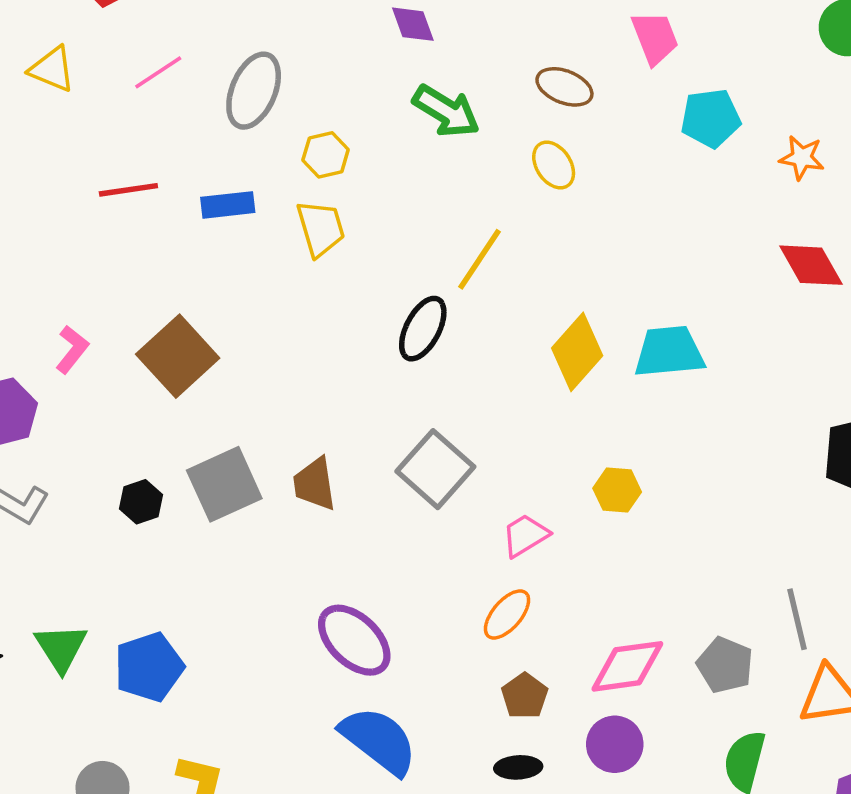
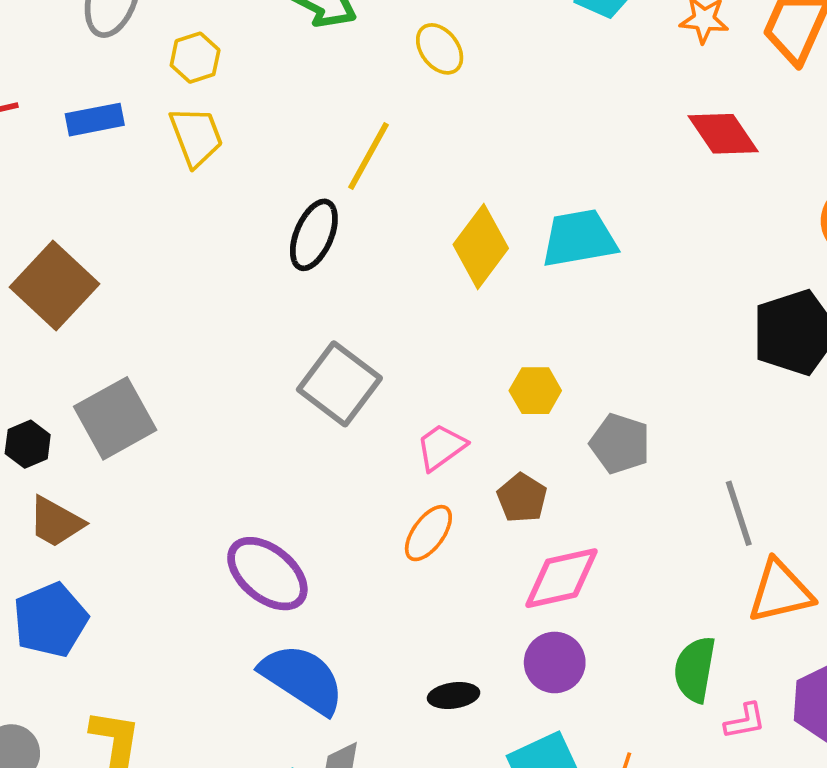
brown trapezoid: (315, 484) -> (56, 522), moved, turned -48
gray pentagon: (725, 665) -> (620, 444), moved
brown pentagon: (525, 696) -> (522, 498), moved

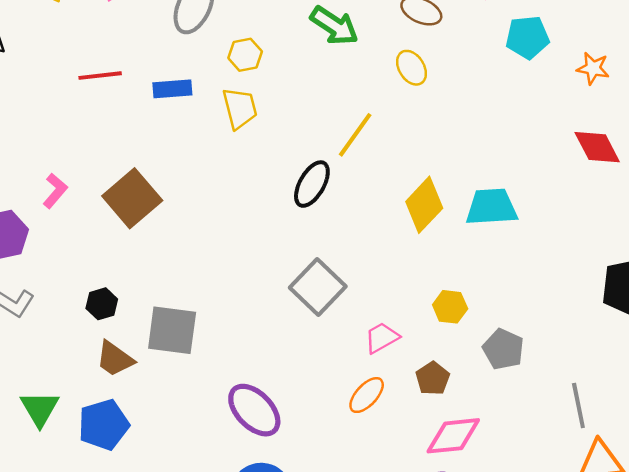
gray square: (115, 418) -> (172, 330), moved, turned 30

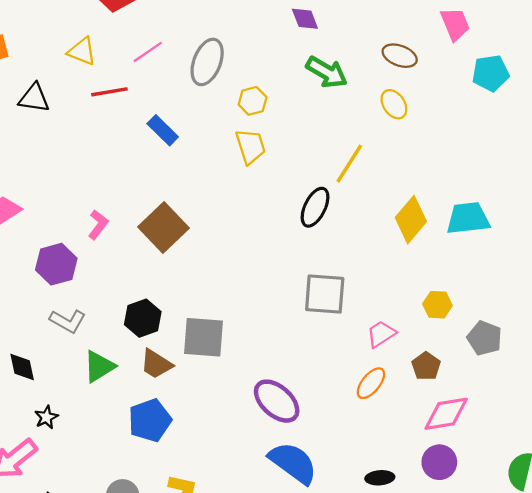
red line: (100, 76) -> (109, 92), moved
blue rectangle: (172, 89) -> (163, 130), moved, turned 52
gray square: (318, 287) -> (325, 294), turned -36
black hexagon: (102, 304) -> (143, 318), size x1.4
green triangle: (40, 409) -> (99, 366), moved, turned 32

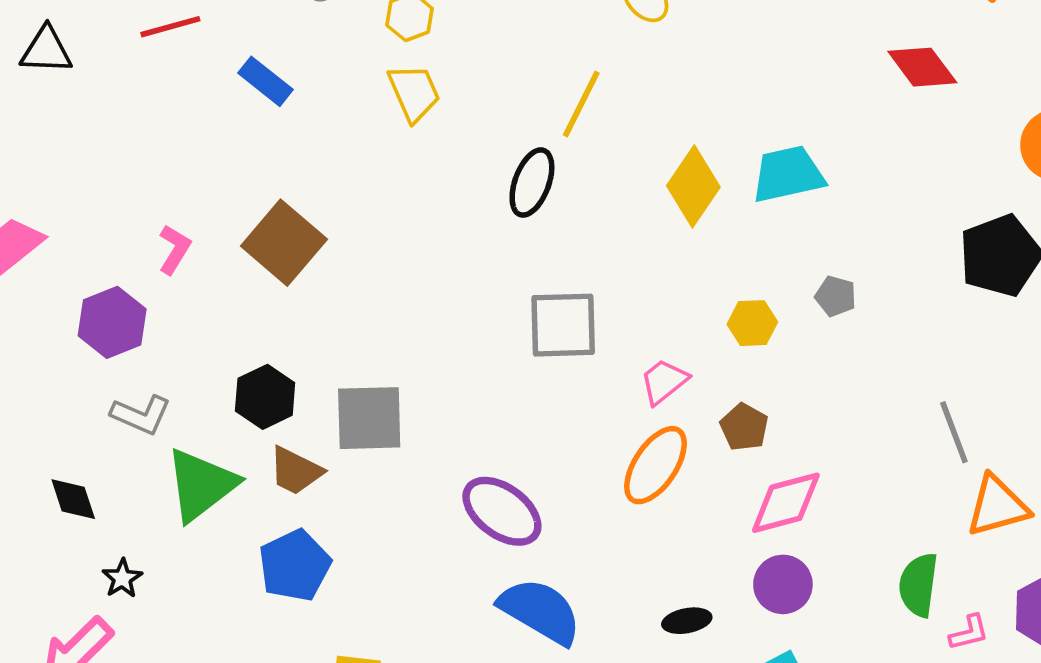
gray pentagon: (485, 338) -> (836, 296), moved, size x0.7
green triangle: (99, 366) -> (201, 485), size x1.4
orange ellipse: (371, 383) -> (656, 465), size x1.4

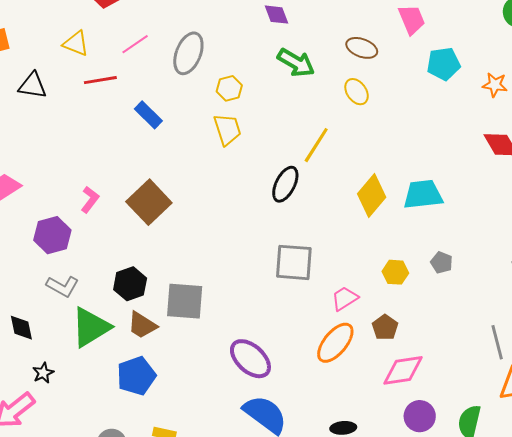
purple circle: (783, 584) -> (420, 416), moved

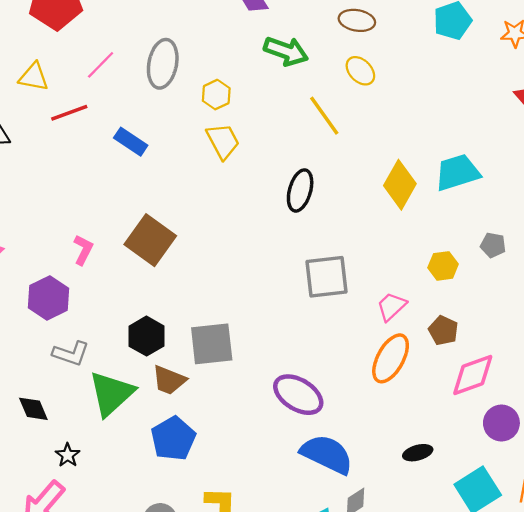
yellow line: (316, 145) -> (324, 116), moved, turned -57

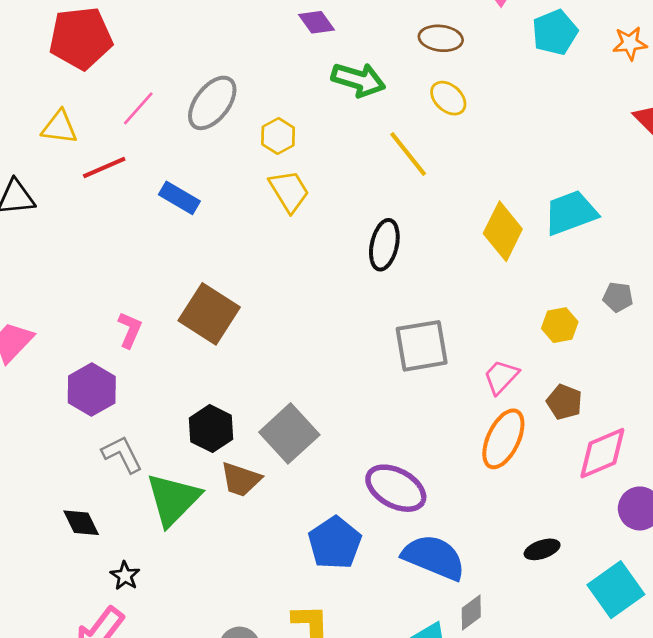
gray ellipse: (163, 64) -> (212, 103), turned 30
gray square: (212, 344) -> (289, 433), turned -33
gray L-shape: (71, 353) -> (122, 454), turned -132
blue pentagon: (173, 438) -> (335, 543), moved

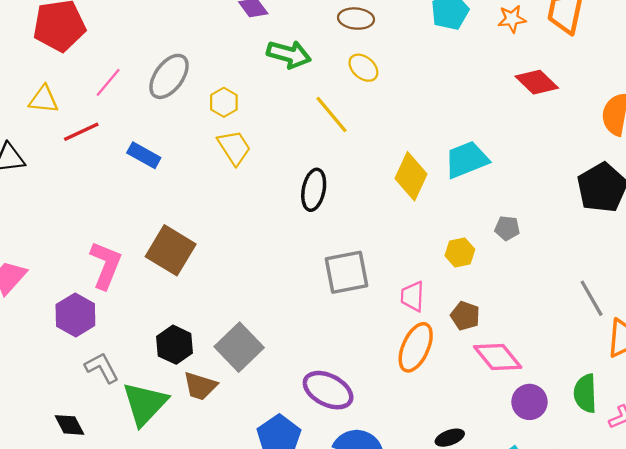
pink L-shape: (130, 330) -> (106, 265), size x1.6
pink trapezoid: (501, 377) -> (412, 296), turned -40
pink diamond: (602, 453) -> (498, 357), turned 75

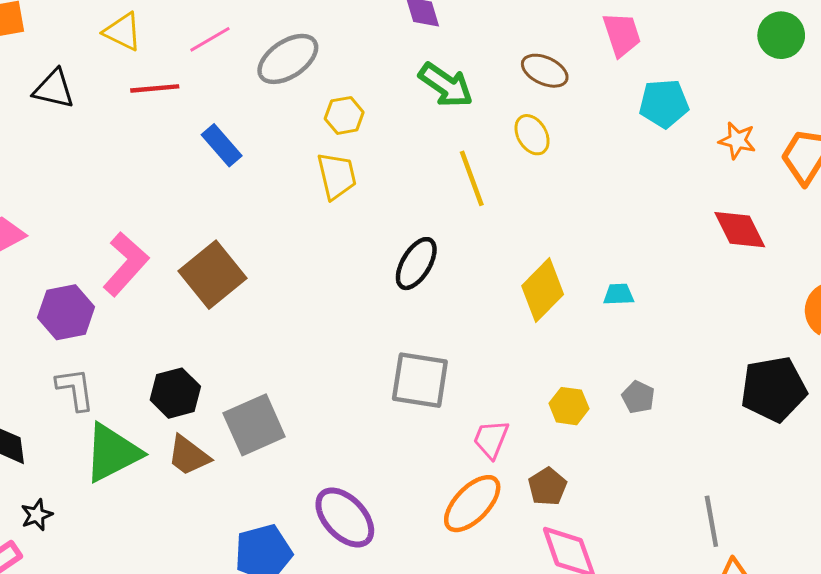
cyan trapezoid: (467, 160) -> (619, 294), size x0.5

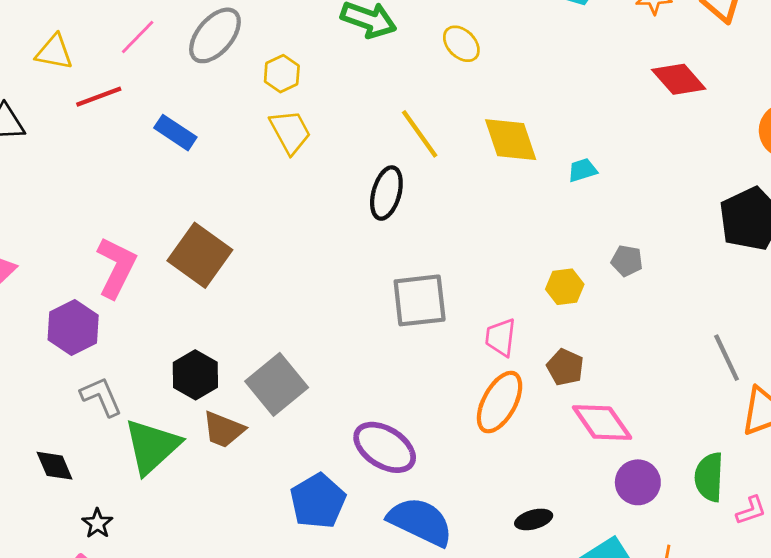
yellow line: (472, 178) -> (420, 134), moved
yellow diamond: (543, 290) -> (511, 140), moved, turned -48

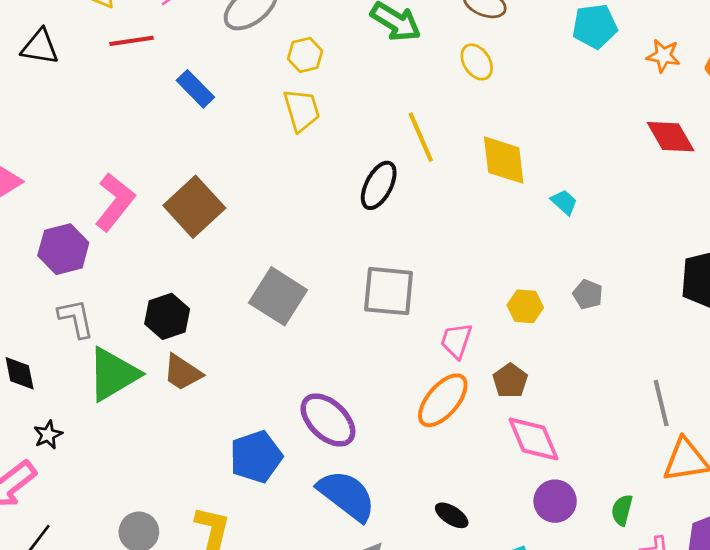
cyan trapezoid: (582, 170) -> (564, 202), turned 48
gray square: (277, 384) -> (278, 296), moved, turned -30
green semicircle: (709, 477) -> (622, 510), size x0.7
black ellipse: (534, 519) -> (452, 515), turned 36

